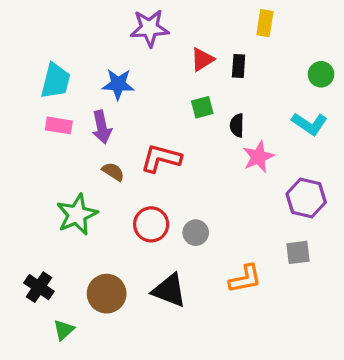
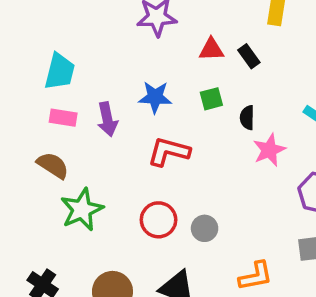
red triangle: (202, 59) -> (211, 49), turned 30
black rectangle: (239, 66) -> (249, 56), turned -40
blue star: (118, 84) -> (155, 97), moved
brown semicircle: (113, 172) -> (53, 165), moved, size x1.4

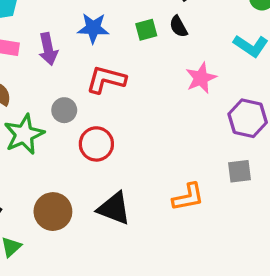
black semicircle: (247, 118) -> (178, 27), moved, turned -30
gray circle: (205, 228) -> (64, 110), moved

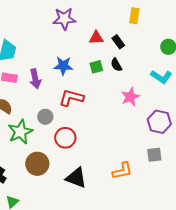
brown circle: (53, 212) -> (37, 164), moved

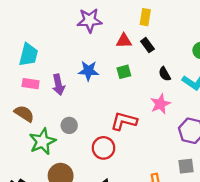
yellow rectangle: (134, 16) -> (145, 17), moved
black semicircle: (116, 65) -> (165, 74), moved
red L-shape: (71, 98) -> (124, 121), moved
red circle: (65, 138) -> (103, 148), moved

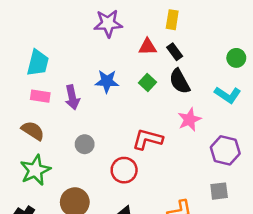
green square: (124, 72) -> (148, 83), turned -32
black semicircle: (165, 74) -> (180, 81), moved, size x1.5
green star: (42, 141) -> (35, 170), moved

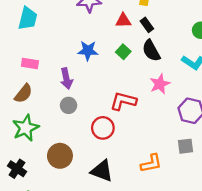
cyan trapezoid: (38, 63) -> (28, 18), moved
purple arrow: (72, 97) -> (66, 79), moved
brown semicircle: (33, 131) -> (23, 94), turned 96

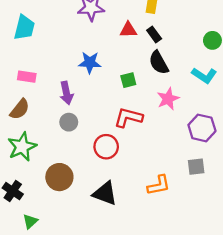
green square: (123, 52) -> (128, 80), moved, turned 32

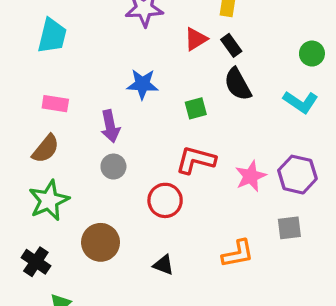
red triangle: (128, 30) -> (196, 39), turned -30
pink star: (168, 99) -> (251, 176), moved
black triangle: (105, 193) -> (163, 265), size x0.6

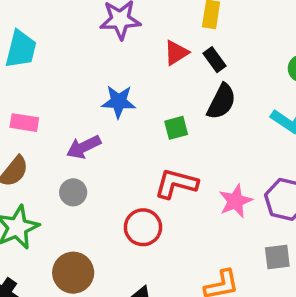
black semicircle: (238, 84) -> (222, 102), turned -124
purple arrow: (110, 126) -> (84, 147), turned 76
gray circle: (113, 167) -> (73, 192), moved

